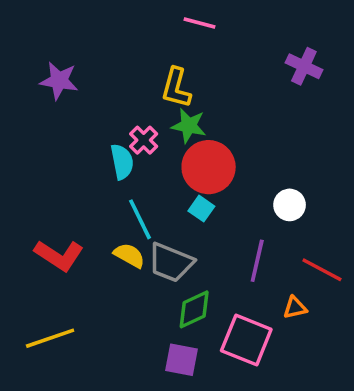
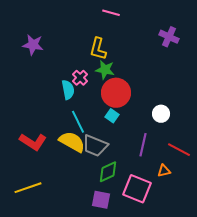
yellow semicircle: (129, 255) -> (72, 142), size x1.5

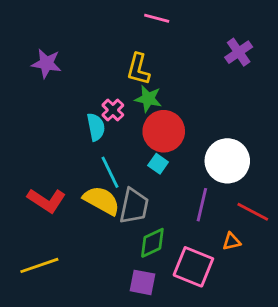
purple cross: (169, 37) -> (239, 52), turned 30
white circle: (161, 114) -> (227, 161), size x1.8
gray trapezoid: (95, 146) -> (134, 206), turned -100

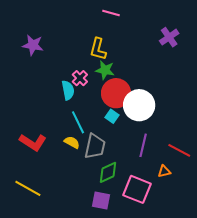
white circle: (227, 161) -> (139, 105), moved
yellow semicircle: (102, 200) -> (72, 142), size x0.6
yellow line: (39, 265) -> (28, 188), turned 48

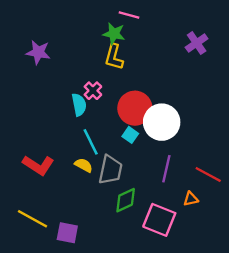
green star: (105, 70) -> (114, 34), moved
purple square: (101, 200) -> (67, 233), moved

